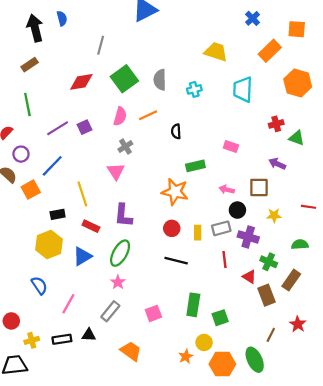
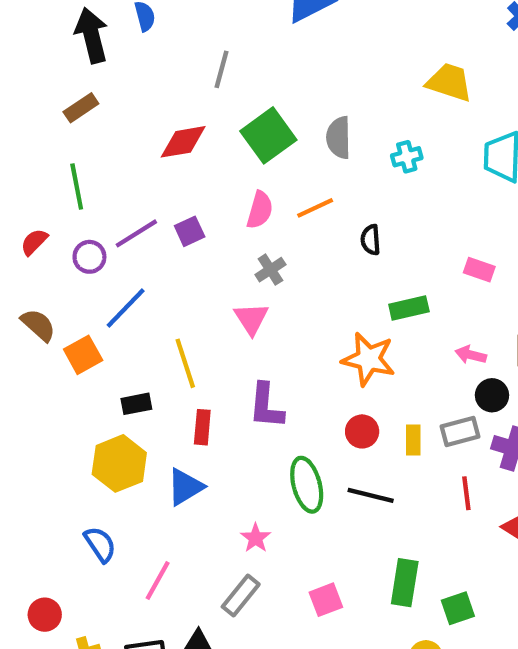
purple circle: (21, 154) -> (89, 257), moved
red rectangle: (91, 226) -> (202, 427), turned 70
green ellipse: (120, 253) -> (307, 485), moved, turned -44

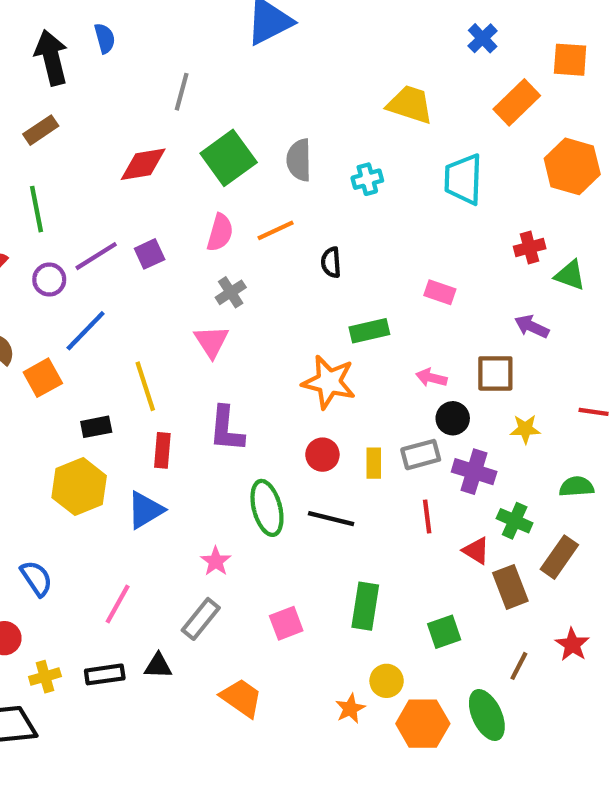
blue semicircle: (100, 544) -> (36, 578), moved
green square: (458, 608) -> (444, 632), moved

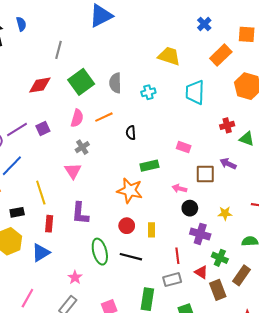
brown square: (495, 373) -> (205, 174), moved
gray rectangle: (421, 455) -> (172, 280), moved

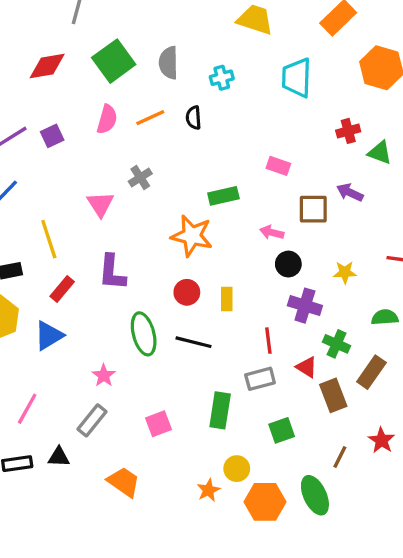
black semicircle: (131, 133) -> (193, 118), moved
gray cross: (82, 147) -> (140, 178), moved
red rectangle: (49, 224) -> (62, 289), turned 35

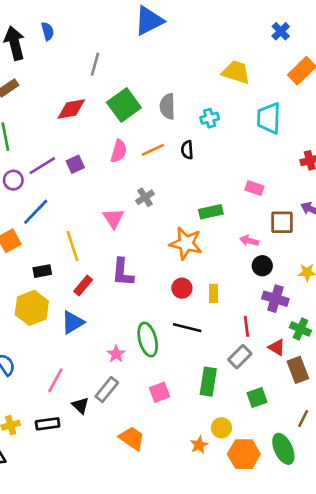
green ellipse: (144, 334) -> (148, 340), moved
gray rectangle: (260, 379) -> (240, 357), turned -30
black triangle: (59, 457) -> (80, 405), moved, turned 42

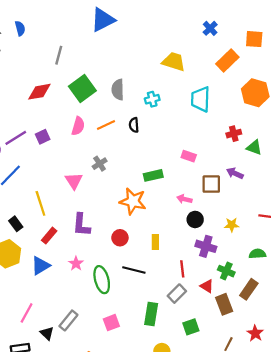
black rectangle: (42, 271) -> (16, 224), turned 64
red circle: (182, 288) -> (120, 238), moved
pink star: (116, 354) -> (76, 264), moved

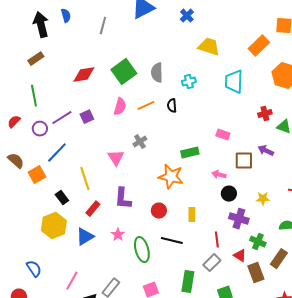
blue cross: (210, 28) -> (187, 16), moved
gray line: (59, 55) -> (103, 26), moved

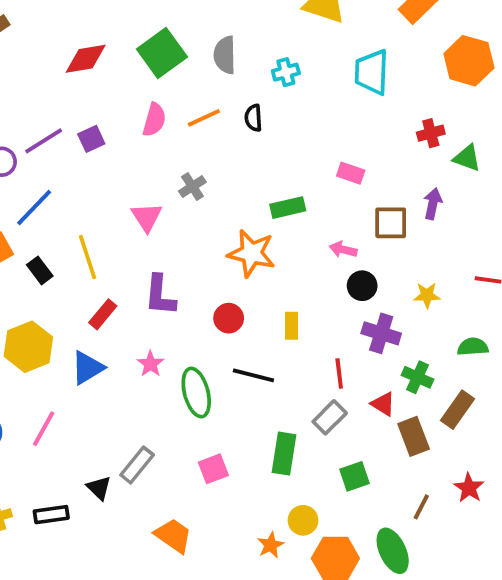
purple arrow: (266, 151) -> (433, 204), turned 77
black rectangle: (62, 198) -> (40, 270), moved
pink line: (72, 281) -> (44, 429), moved

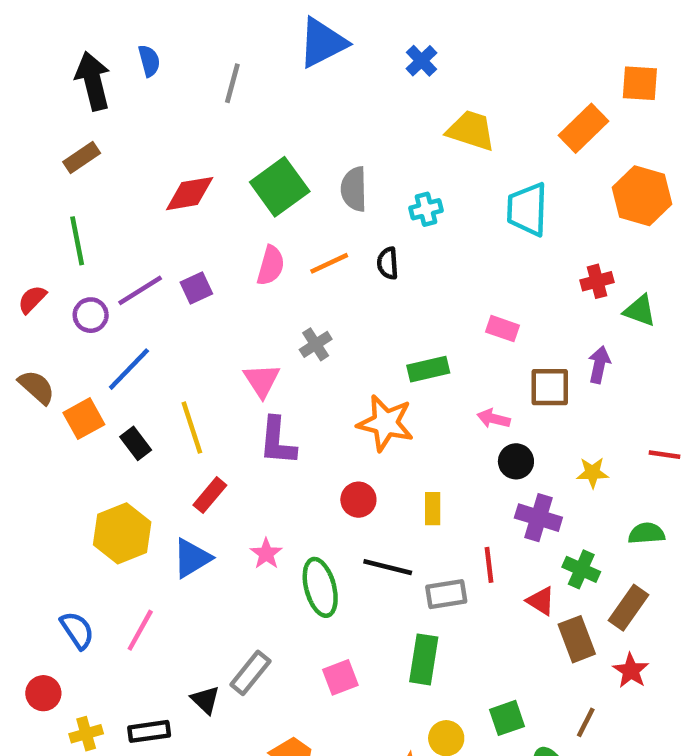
purple L-shape: (160, 295) -> (277, 441), moved
gray rectangle: (330, 417) -> (446, 594), moved, turned 36
green square: (354, 476) -> (507, 718), moved
red star: (469, 488) -> (631, 671), moved

